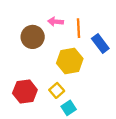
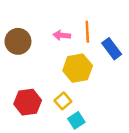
pink arrow: (56, 22) -> (62, 35), moved
brown circle: (33, 37) -> (18, 41), moved

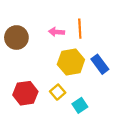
blue rectangle: (112, 49) -> (100, 64), moved
cyan square: (76, 120) -> (80, 105), moved

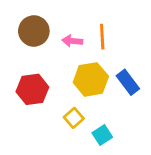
brown circle: (16, 38) -> (34, 31), moved
red hexagon: (25, 93) -> (32, 89), moved

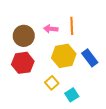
brown circle: (34, 31) -> (24, 36), moved

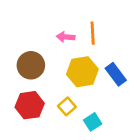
brown circle: (24, 36) -> (31, 65), moved
red hexagon: (23, 63) -> (30, 105), moved

